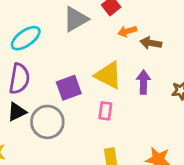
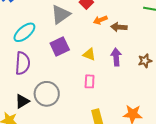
yellow triangle: (108, 75) -> (89, 54), size x0.6
purple square: (69, 88) -> (60, 47), moved
black triangle: (17, 112) -> (22, 101), moved

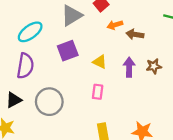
brown star: (145, 61) -> (154, 66), moved
black triangle: (22, 101) -> (14, 100), moved

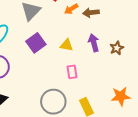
brown star: (154, 66) -> (117, 48), moved
gray circle: (49, 102) -> (53, 102), moved

